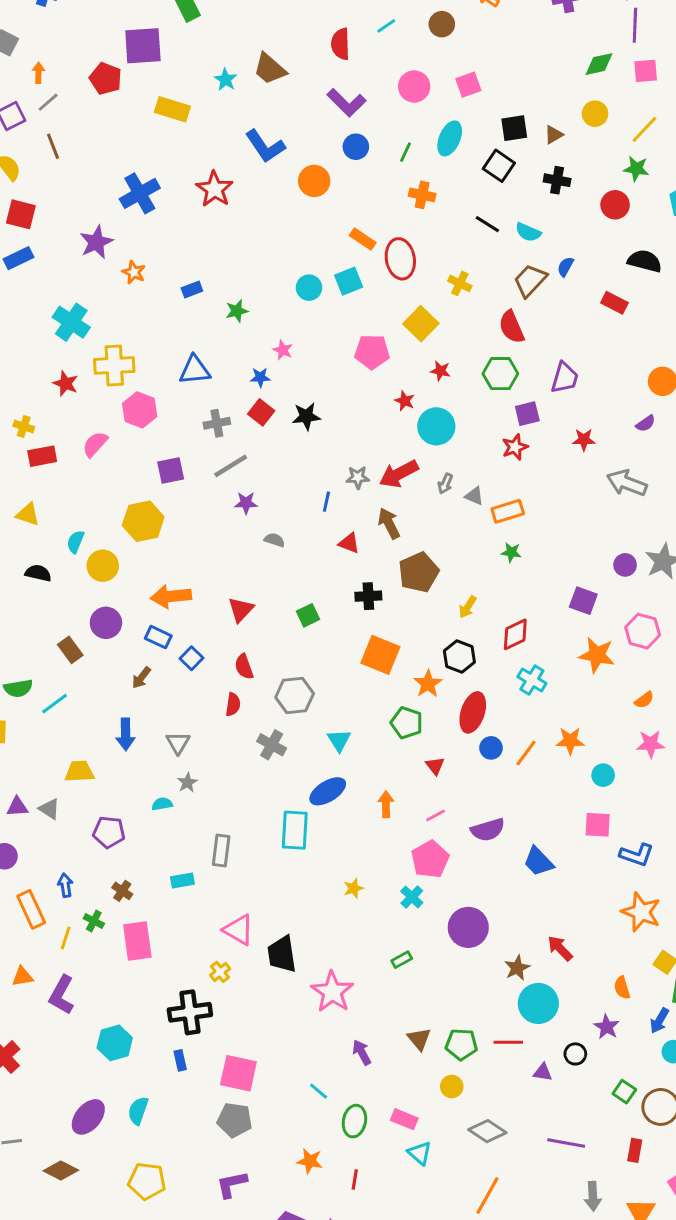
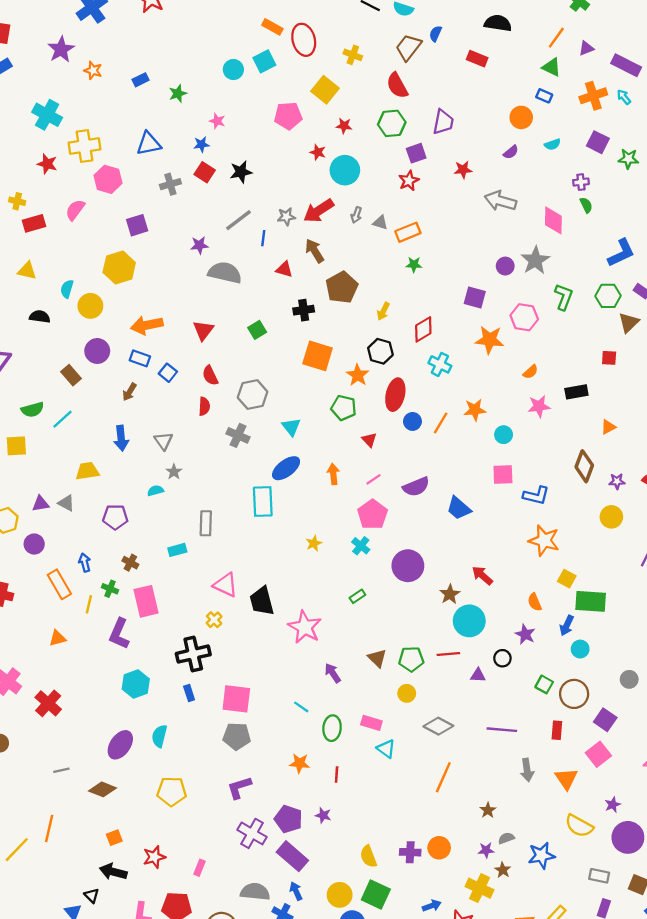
gray line: (231, 466) -> (239, 220), moved
gray semicircle: (274, 540) -> (225, 273), size x2.0
purple L-shape: (62, 995) -> (119, 634), moved

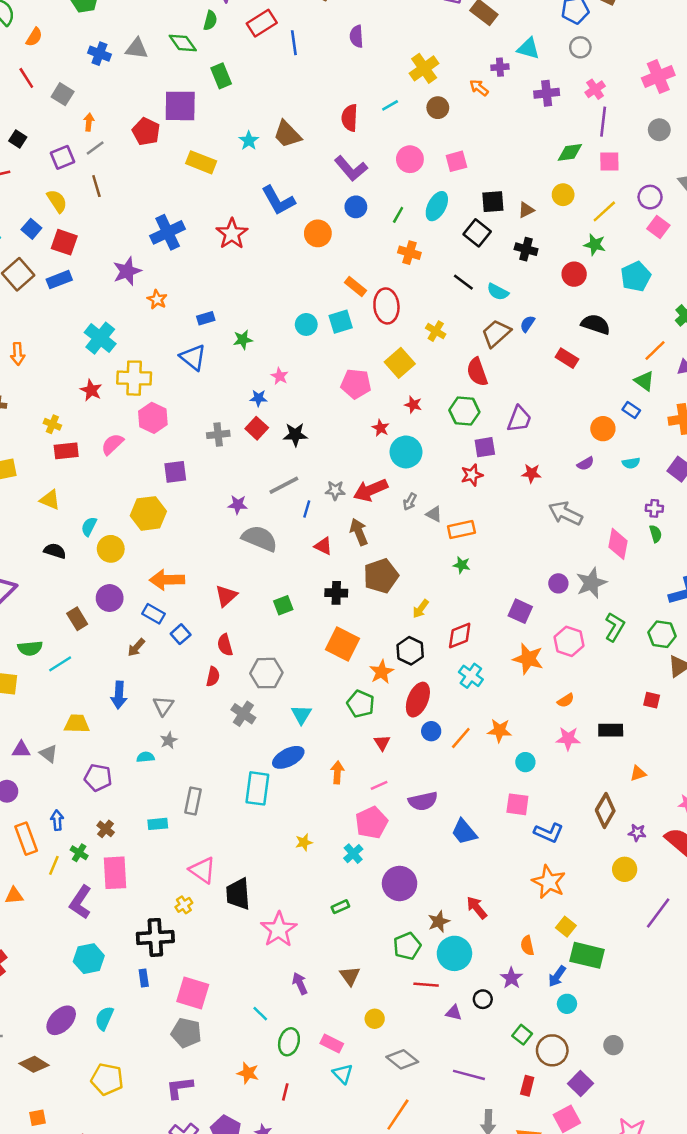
blue triangle: (149, 144) -> (193, 357), moved, turned 40
green pentagon: (411, 659) -> (407, 946), moved, turned -30

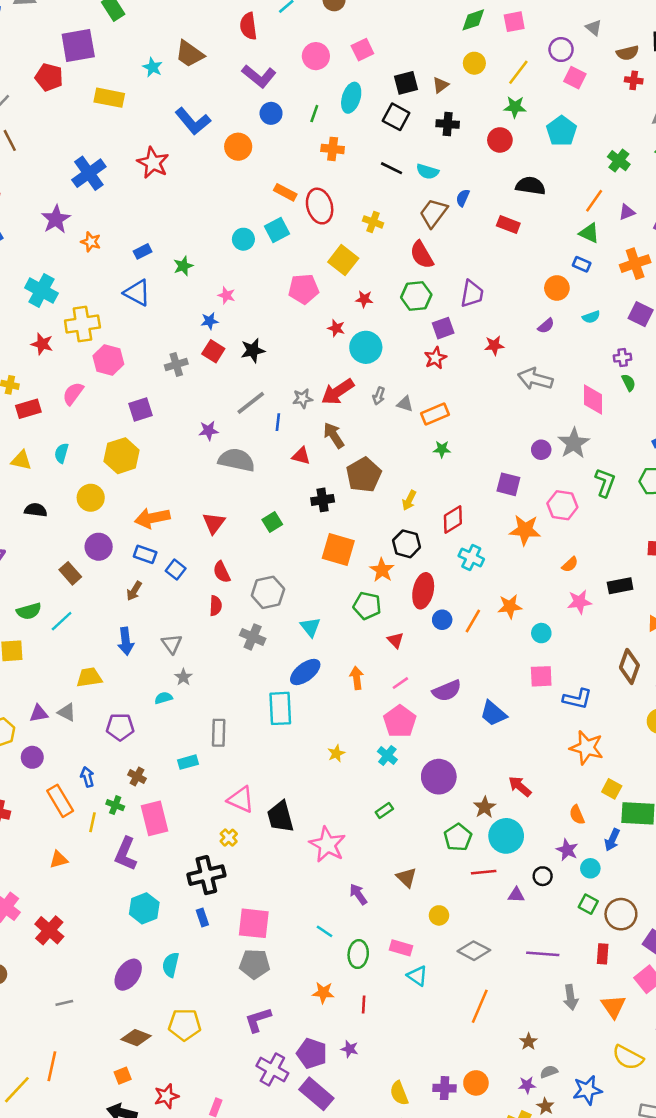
cyan semicircle: (89, 526) -> (61, 453), moved
cyan circle: (567, 1004) -> (590, 868), moved
brown diamond: (34, 1064) -> (136, 1038), moved

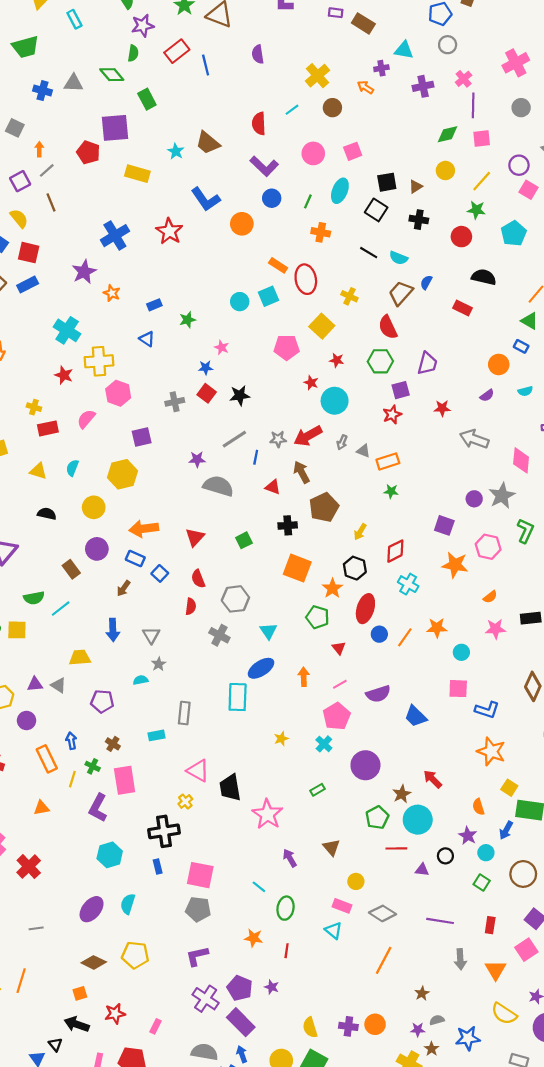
blue triangle: (137, 293) -> (147, 339), size x0.7
brown circle: (621, 914) -> (523, 874), moved
pink rectangle: (401, 948) -> (342, 906), moved

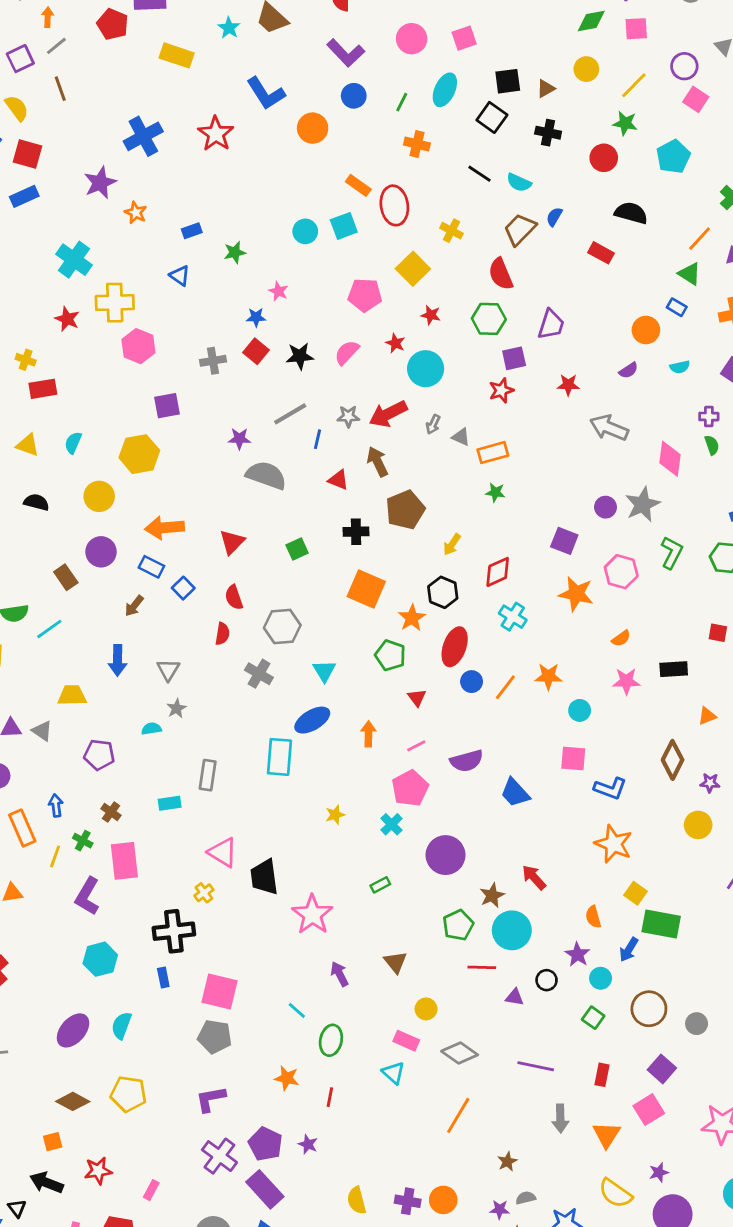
pink semicircle: (86, 419) -> (347, 352), moved

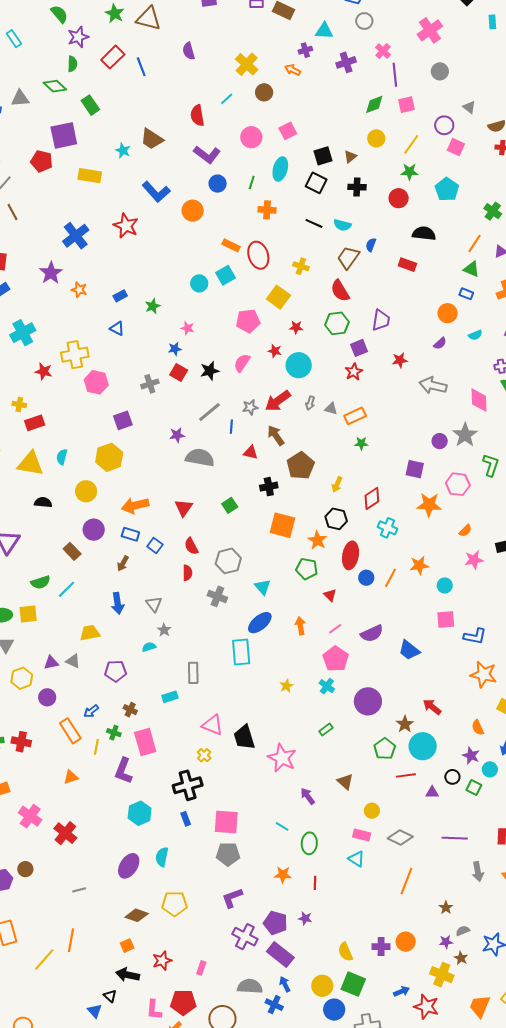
cyan cross: (74, 260) -> (23, 333), moved, turned 35
yellow triangle: (28, 445) -> (30, 464), size x1.6
blue arrow: (56, 805) -> (91, 711), turned -112
green square: (593, 1018) -> (474, 787), moved

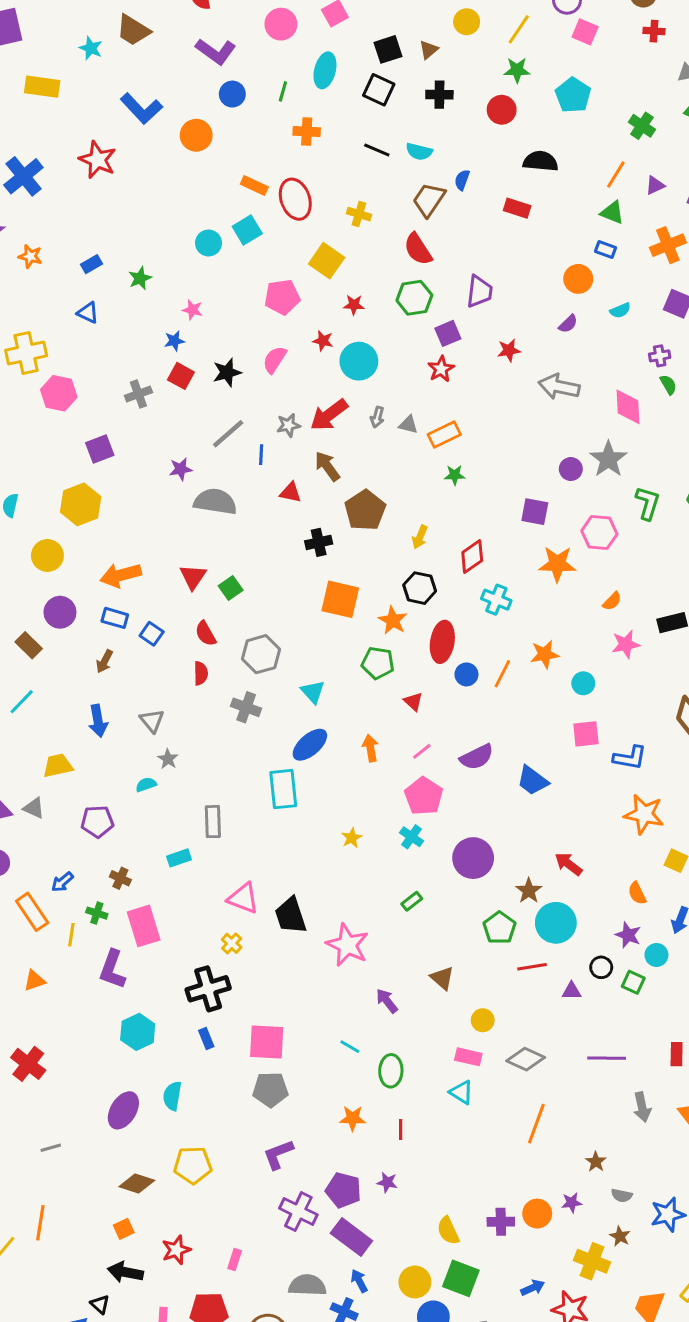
green square: (230, 505) -> (231, 588), moved
gray semicircle: (463, 931) -> (622, 1196), turned -144
purple star: (446, 942) -> (572, 1203), moved

